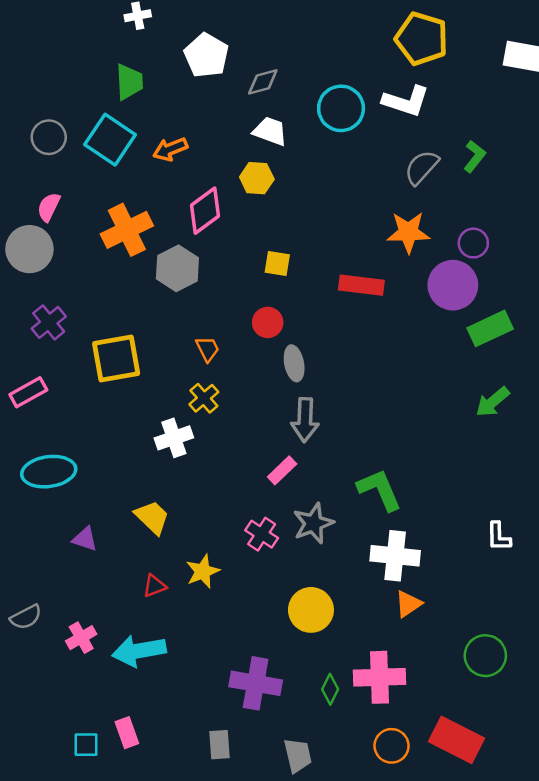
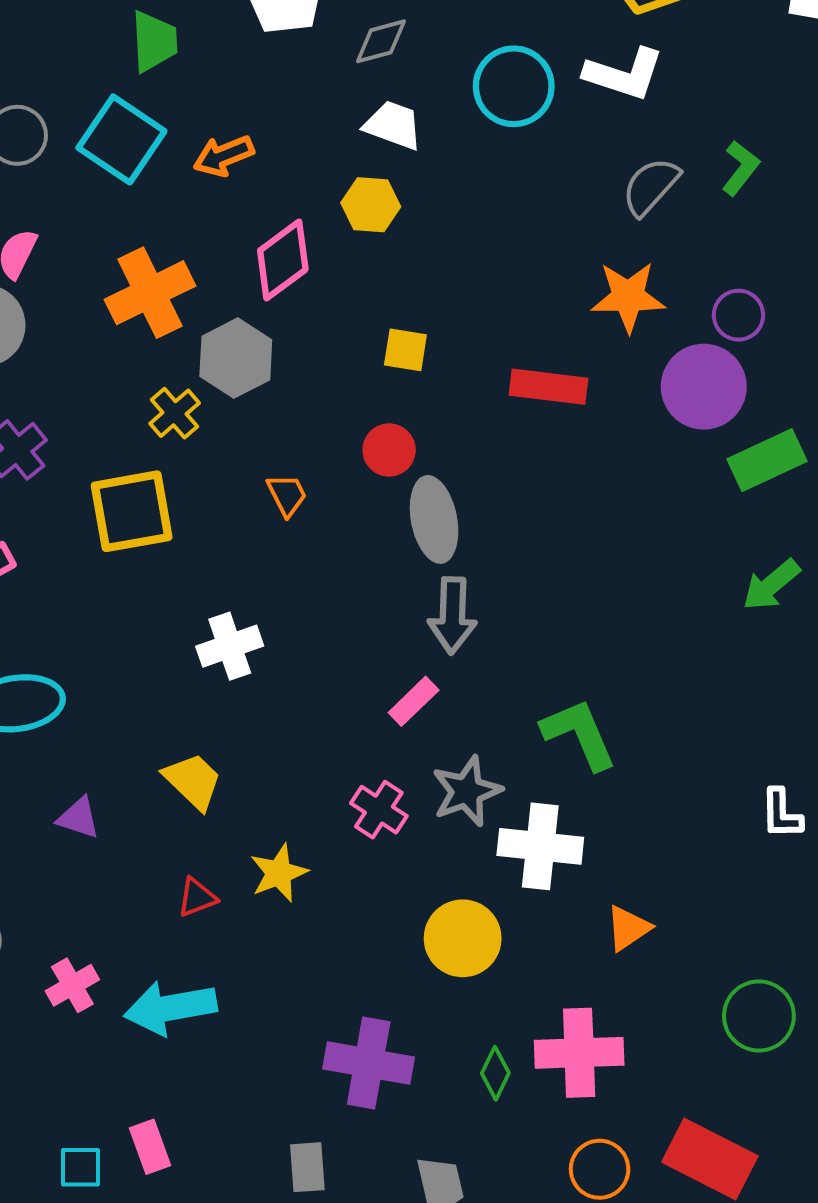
gray ellipse: (294, 363) -> (434, 519), size x1.4
yellow cross: (204, 398) -> (175, 413), moved
white cross: (395, 556) -> (540, 846), moved

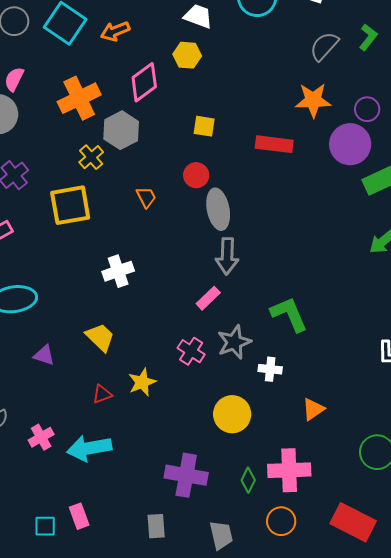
white cross: (540, 846) -> (270, 369), size x0.6
orange circle: (600, 1169) -> (281, 521), moved

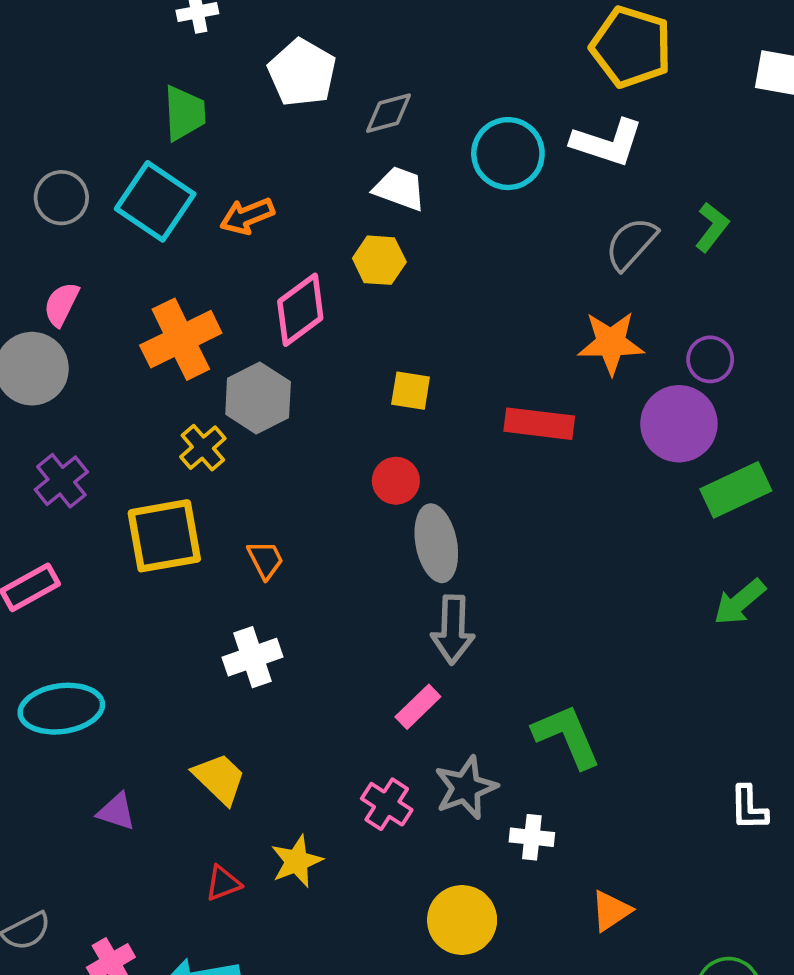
orange trapezoid: (146, 197) -> (265, 560), moved

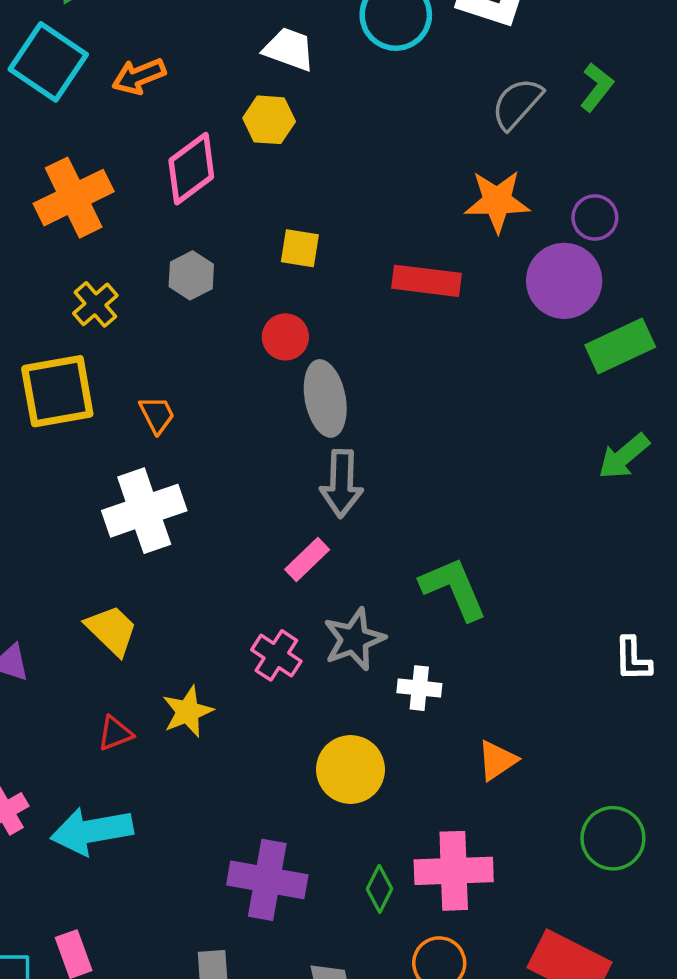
gray hexagon: (258, 398) -> (191, 275), moved, size x0.7
white cross: (252, 657) -> (144, 511), size x1.4

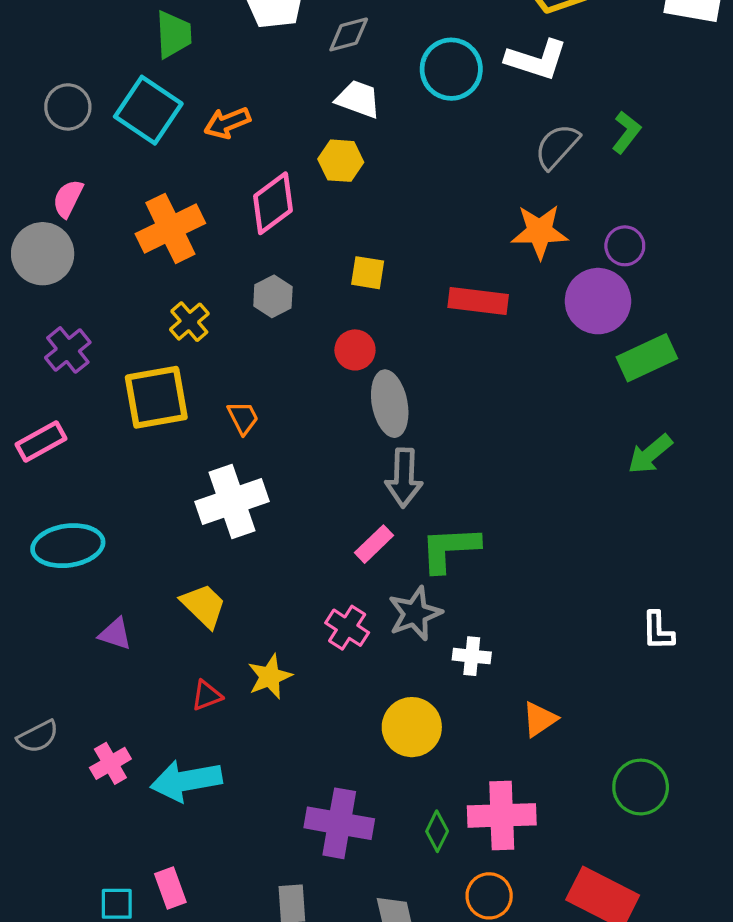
green L-shape: (454, 588) -> (450, 549), moved, turned -70

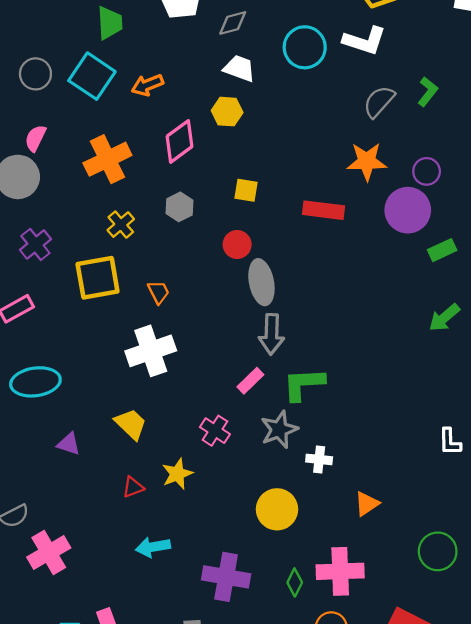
green rectangle: (647, 358) -> (442, 250), size x0.7
pink cross: (347, 628) -> (215, 431), moved
pink cross: (110, 763) -> (49, 553), moved, size x1.5
cyan arrow: (186, 781) -> (153, 547), moved, size x0.7

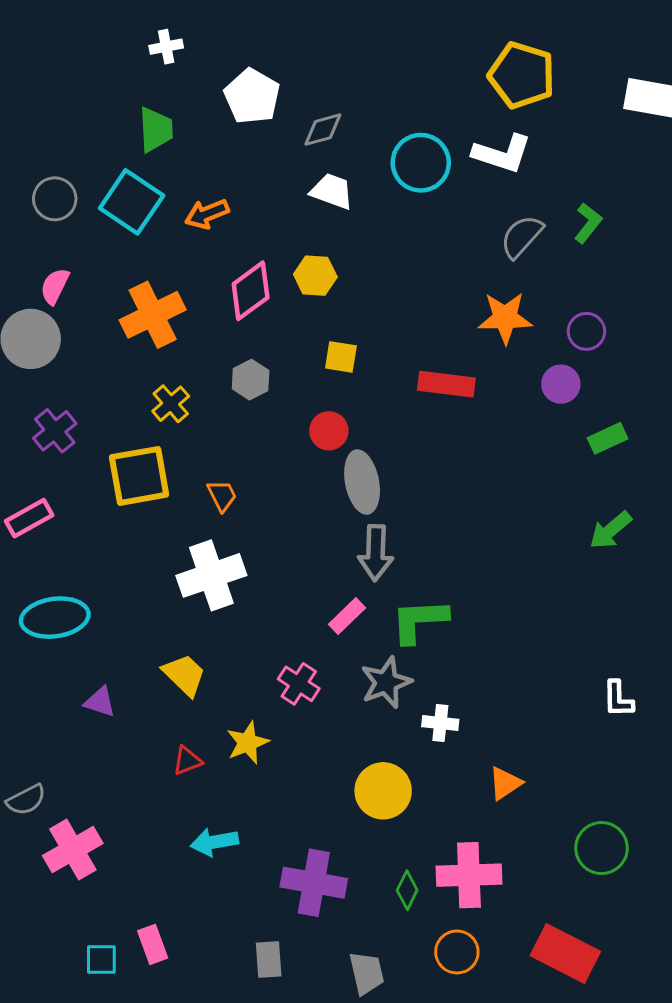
yellow hexagon: (227, 112) -> (315, 276), moved
purple circle: (408, 210) -> (561, 384), size x0.6

